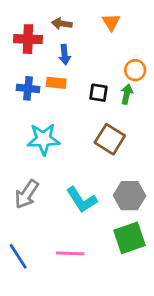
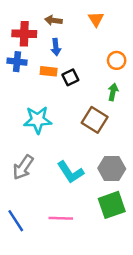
blue cross: (28, 88) -> (17, 62), moved
black square: (98, 93) -> (70, 77), moved, turned -35
green arrow: (127, 94) -> (113, 92), moved

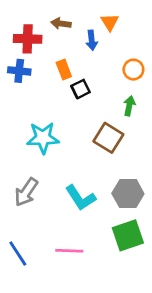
blue arrow: (56, 47) -> (92, 40), moved
orange rectangle: (49, 71) -> (64, 70), moved, turned 63

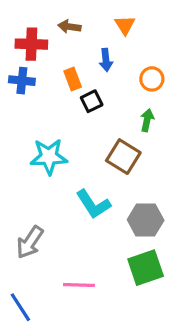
blue arrow: (92, 40) -> (106, 60), moved
gray arrow: (26, 192) -> (30, 242), moved
cyan L-shape: (81, 198) -> (93, 204), moved
blue line: (18, 253) -> (20, 307), moved

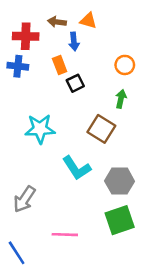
orange triangle: (125, 25) -> (88, 21), moved, turned -42
blue arrow: (106, 60) -> (74, 41), moved

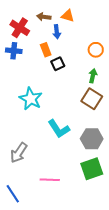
red cross: (26, 36) -> (20, 28), turned 30
cyan star: (40, 129) -> (31, 99), turned 30
brown square: (101, 129) -> (92, 99), moved

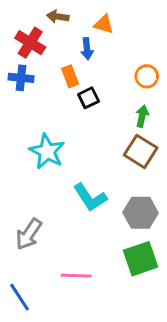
brown arrow: (44, 17) -> (58, 17), moved

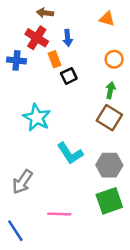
orange triangle: (104, 24) -> (107, 19), moved
red cross: (30, 43) -> (37, 38), moved

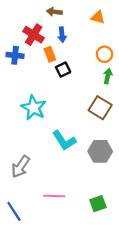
brown arrow: (45, 13) -> (54, 12), moved
green arrow: (111, 90) -> (108, 76), moved
green square: (109, 201) -> (98, 204), moved, size x0.7

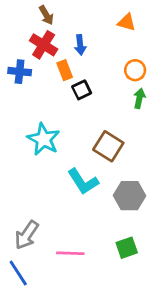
brown arrow: (54, 12) -> (46, 15), moved, turned -128
brown square: (100, 108) -> (108, 146), moved
gray arrow: (21, 167) -> (27, 235), moved
green square: (98, 204) -> (127, 248), moved

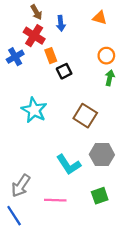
blue arrow: (80, 45) -> (61, 23), moved
blue cross: (20, 72) -> (15, 57), turned -36
cyan L-shape: (83, 181) -> (69, 165), moved

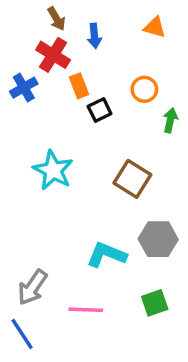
orange circle: (106, 56) -> (144, 89), moved
cyan L-shape: (69, 165) -> (106, 255), turned 145

